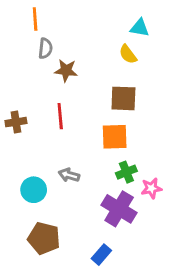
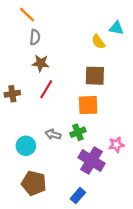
orange line: (35, 19) -> (27, 15), turned -42
cyan triangle: (140, 28) -> (116, 28), moved
brown star: (66, 70) -> (41, 63), moved
red line: (60, 116) -> (46, 89), turned 36
green cross: (126, 172) -> (78, 132), moved

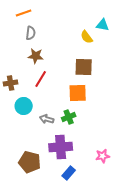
orange line: (27, 15) -> (24, 13), turned -63
pink star: (116, 145) -> (103, 156), moved
cyan circle: (26, 146) -> (24, 106), moved
purple cross: (91, 160) -> (61, 147), moved, turned -35

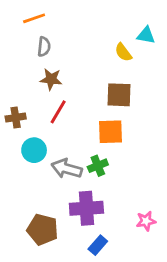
gray arrow: (47, 119) -> (67, 169), size x1.5

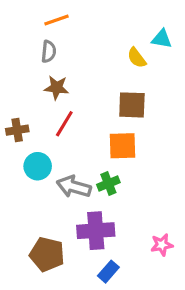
orange line: (34, 18) -> (56, 20), moved

